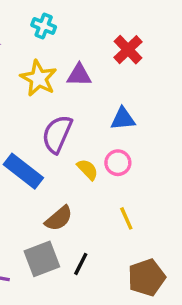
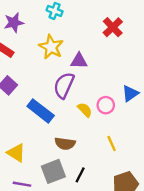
purple triangle: (79, 75) -> (79, 61), moved
blue triangle: (123, 119) -> (130, 93), moved, turned -30
brown semicircle: (59, 218) -> (65, 144), turned 48

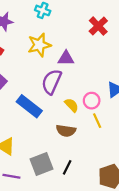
yellow star: (51, 47) -> (39, 45), turned 30
brown semicircle: (65, 144) -> (66, 131), moved
yellow line: (112, 144) -> (97, 121), moved

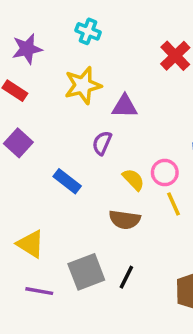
purple semicircle: (52, 82) -> (102, 143), size x0.6
blue rectangle: (29, 106) -> (67, 181), size x0.7

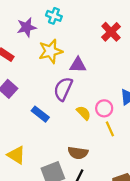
purple star: (27, 49) -> (27, 27), moved
purple semicircle: (102, 143) -> (63, 89), size x1.5
brown semicircle: (125, 220) -> (78, 153), moved

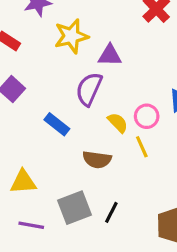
yellow line: (110, 129) -> (142, 147), moved
brown semicircle: (78, 153) -> (97, 160), moved
yellow triangle: (16, 155) -> (23, 182), turned -36

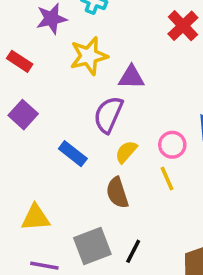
yellow semicircle: (118, 123) -> (126, 152), moved, turned -95
brown semicircle: (97, 160) -> (117, 193), turned 64

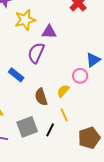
pink circle: (172, 145) -> (80, 76), moved
yellow semicircle: (126, 152) -> (63, 91), moved
yellow line: (167, 178) -> (64, 115), moved

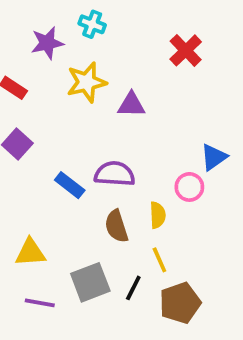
purple semicircle: (36, 53) -> (115, 174), moved, turned 70
yellow semicircle: (63, 91) -> (158, 215), turned 136
brown pentagon: (89, 138) -> (180, 303), moved

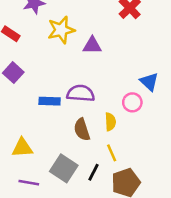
blue triangle: (214, 157) -> (149, 82), turned -42
blue rectangle: (70, 185) -> (50, 101), turned -36
gray square: (90, 282) -> (64, 168), turned -36

